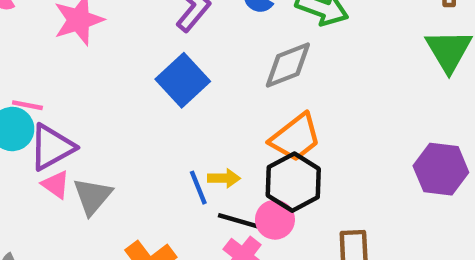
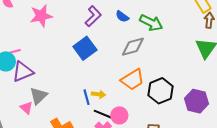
pink line: (27, 105) -> (14, 52), turned -32
black hexagon: (293, 182) -> (161, 91), moved
pink triangle: (56, 185) -> (26, 108), moved

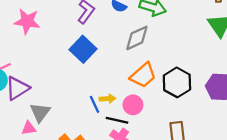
pink star: (41, 16) -> (27, 21), turned 30
pink triangle: (26, 108) -> (29, 128), turned -40
pink circle: (119, 115) -> (133, 105), moved

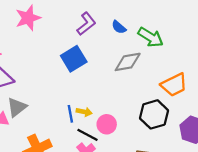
pink star: (27, 21) -> (28, 18), turned 30
orange trapezoid: (143, 75) -> (174, 85), moved

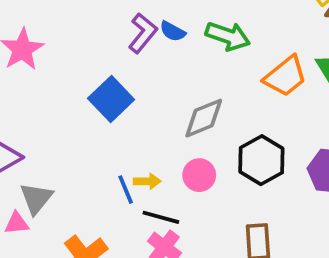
purple L-shape: (86, 24) -> (143, 33), moved
gray diamond: (128, 62) -> (204, 118), moved
orange trapezoid: (174, 85) -> (285, 76), moved
pink circle: (107, 124) -> (199, 175), moved

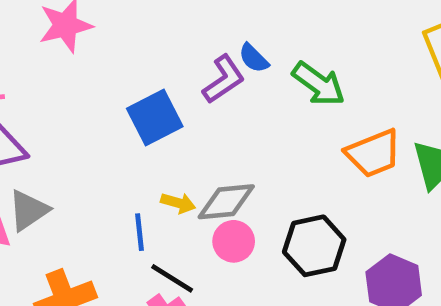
purple L-shape: (143, 33) -> (224, 79), moved
gray diamond: (204, 118) -> (226, 202), moved
yellow arrow: (147, 181) -> (178, 203), moved

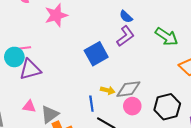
blue semicircle: (254, 58) -> (126, 17), moved
gray triangle: (29, 210) -> (50, 114), moved

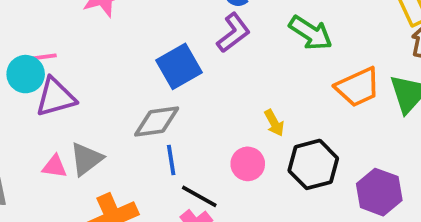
gray diamond: (128, 89) -> (157, 121), moved
yellow arrow: (108, 90) -> (274, 123), moved, turned 48
gray triangle: (50, 114) -> (86, 159), moved

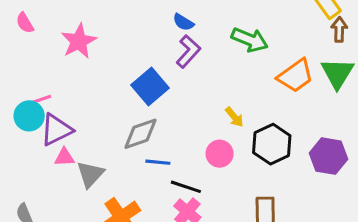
blue line: (171, 160) -> (158, 162), turned -65
pink triangle: (54, 166) -> (64, 157), moved

